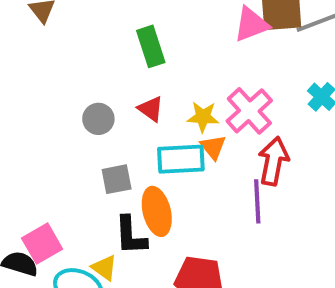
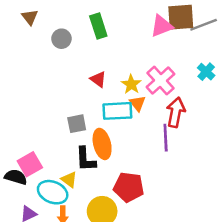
green rectangle: (151, 46) -> (98, 26), moved
yellow star: (203, 117) -> (131, 84), turned 30
gray circle: (98, 119) -> (61, 39), moved

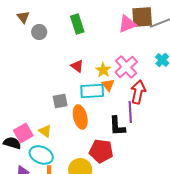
gray circle: (61, 39) -> (39, 32), moved
black L-shape: (86, 159) -> (117, 126), moved
yellow triangle: (69, 179) -> (45, 131), moved

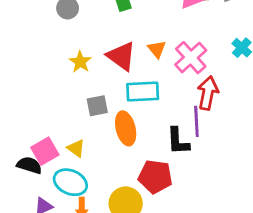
red triangle: (77, 66) -> (121, 56), size x1.6
yellow star: (103, 70) -> (80, 62), moved
orange triangle: (108, 85) -> (157, 49), moved

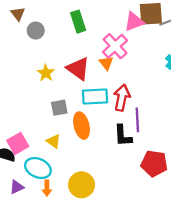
pink cross: (191, 58) -> (115, 46), moved
red arrow: (208, 93) -> (122, 98), moved
yellow triangle: (76, 148) -> (54, 141), moved
red pentagon: (155, 177) -> (154, 164), moved

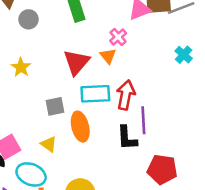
pink cross: (115, 46) -> (118, 37), size x0.6
red triangle: (78, 69) -> (76, 62), turned 35
yellow star: (46, 73) -> (21, 67), moved

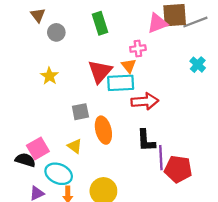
pink cross: (118, 37) -> (138, 48), turned 35
cyan rectangle: (95, 94) -> (121, 83), moved
red arrow: (126, 95) -> (145, 101), turned 75
purple line: (143, 120) -> (161, 158), moved

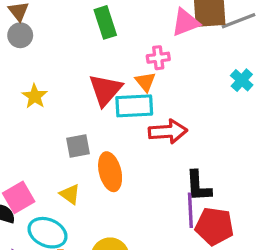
gray circle: (56, 32) -> (20, 35), moved
black L-shape: (146, 140) -> (198, 186), moved

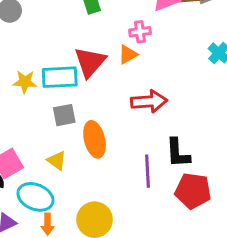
orange triangle: (145, 82) -> (128, 54), turned 40
yellow star: (35, 96) -> (25, 82), moved, turned -30
cyan rectangle: (134, 106) -> (60, 77), moved
purple line: (190, 210) -> (148, 171), moved

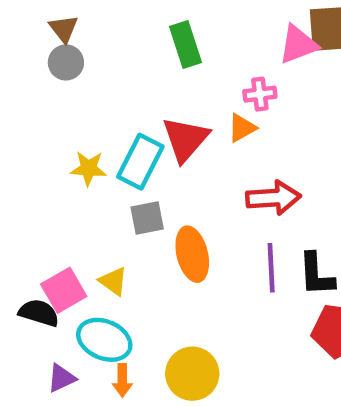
cyan rectangle: (60, 77) -> (140, 162), turned -60
yellow triangle: (57, 161) -> (113, 281), moved
purple line: (148, 171) -> (271, 268), moved

